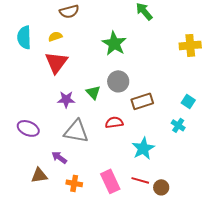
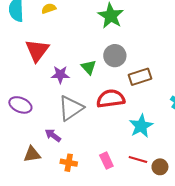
red triangle: (56, 62) -> (37, 50), moved
red semicircle: (114, 122) -> (111, 99), size x1.5
gray triangle: (76, 131) -> (71, 108), turned -44
pink rectangle: (110, 181) -> (106, 161), size x0.7

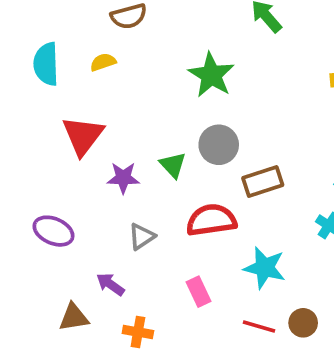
gray triangle: (71, 108) -> (142, 237), size x0.6
cyan star: (141, 126) -> (265, 268), turned -30
pink rectangle: (106, 161) -> (198, 292), moved
brown circle: (160, 167) -> (303, 323), moved

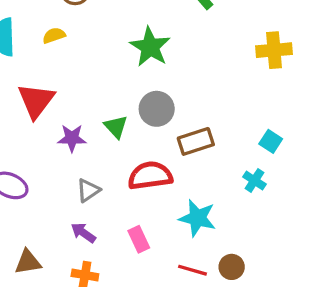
purple arrow: (110, 284) -> (83, 233), moved

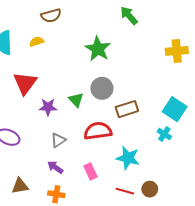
cyan square: (271, 141) -> (175, 109), size x1.6

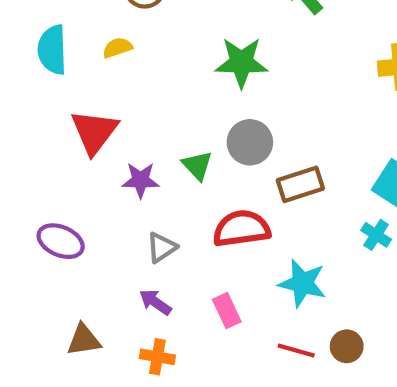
green star: (98, 49) -> (241, 62), turned -30

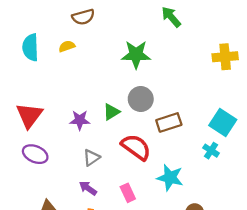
red triangle: (94, 132) -> (29, 115), moved
green triangle: (197, 165) -> (111, 112), turned 42
red semicircle: (241, 229) -> (136, 147), turned 44

